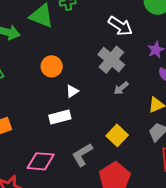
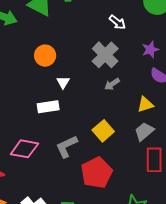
white arrow: (120, 26) -> (117, 22), size x0.7
white triangle: (72, 91) -> (63, 82), turned -32

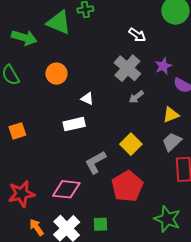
purple star: (150, 50) -> (163, 66), moved
orange circle: (45, 56) -> (56, 74), moved
white triangle: (63, 82) -> (87, 99), turned -32
pink diamond: (24, 149) -> (66, 189), moved

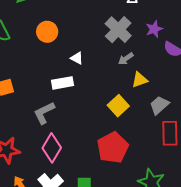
yellow triangle: (171, 115) -> (140, 80), moved
gray L-shape: (95, 162) -> (44, 113), moved
pink diamond: (66, 189) -> (52, 148), turned -68

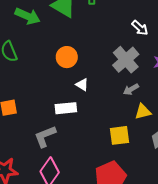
orange circle: (47, 32) -> (67, 57), moved
yellow square: (118, 106) -> (119, 135), turned 30

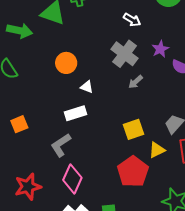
yellow triangle: (143, 112) -> (157, 150), moved

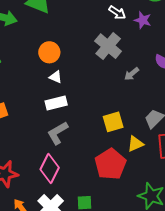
purple star: (160, 49) -> (143, 20), moved, turned -30
gray arrow: (136, 82) -> (132, 74), moved
white triangle: (87, 87) -> (56, 77), moved
gray L-shape: (61, 145) -> (58, 133), moved

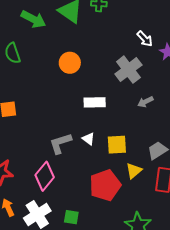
white triangle: (56, 77) -> (88, 139), moved
white rectangle: (56, 103) -> (95, 102), moved
yellow triangle: (135, 144) -> (134, 171), turned -30

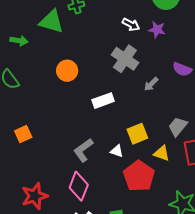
green arrow: (33, 19) -> (19, 41), size x0.7
white triangle: (88, 139) -> (117, 151), moved
yellow triangle: (134, 171) -> (162, 153), turned -42

